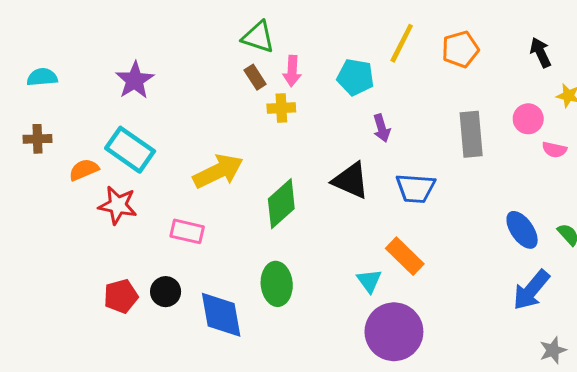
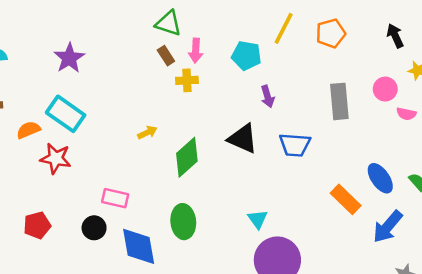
yellow arrow: (218, 171) -> (147, 132), moved, size x0.5
pink rectangle: (187, 231) -> (115, 198), moved
orange rectangle: (405, 256) -> (346, 199), moved
red pentagon: (121, 296) -> (37, 225), moved

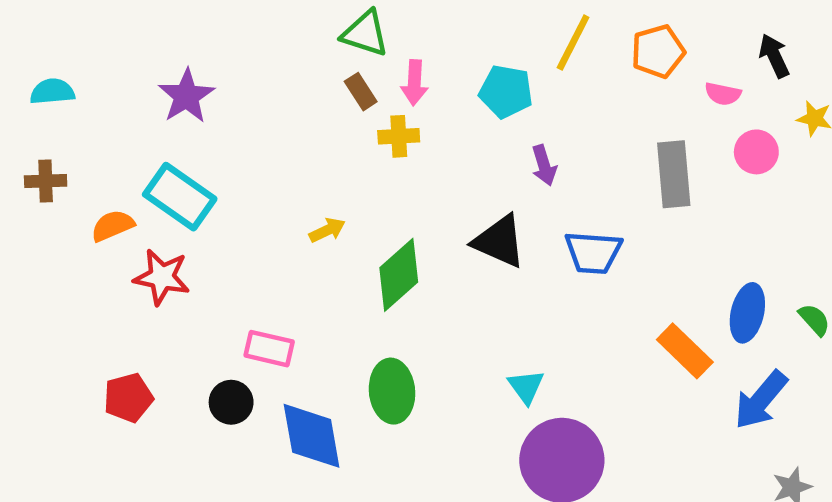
pink semicircle: (406, 114) -> (723, 94), moved
blue ellipse: (380, 178) -> (747, 313), turned 48

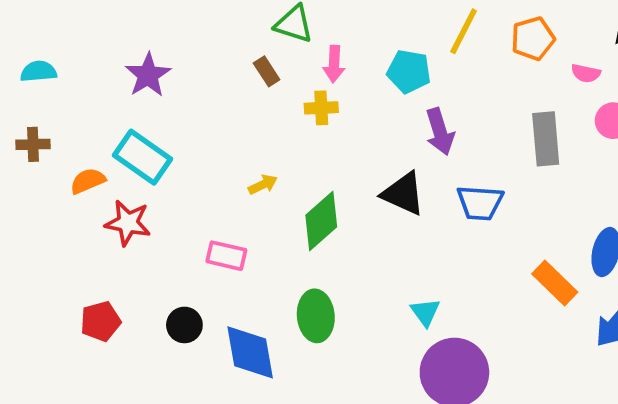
brown rectangle: (361, 92) -> (267, 71), moved
purple arrow: (544, 165) -> (440, 132), size x1.4
pink rectangle: (269, 349) -> (226, 256), moved

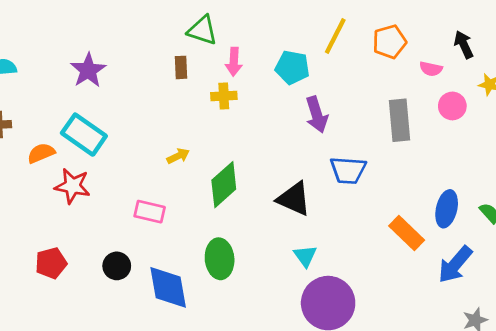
brown rectangle: (267, 71) -> (181, 67), turned 30
black triangle: (403, 194) -> (294, 199), moved

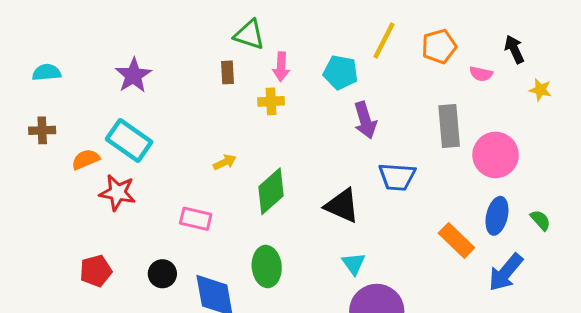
pink circle: (452, 106) -> (496, 155), moved, size x1.6

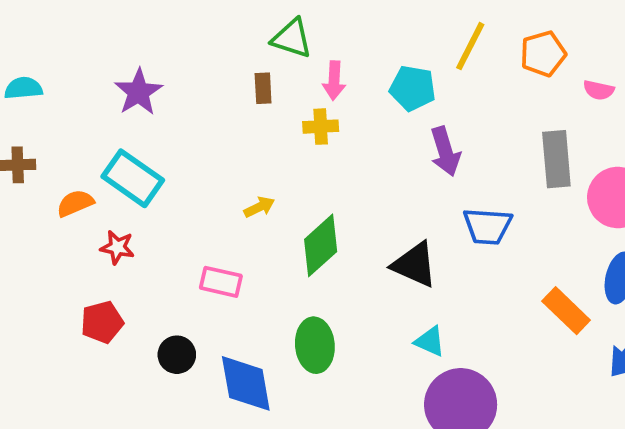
red star: (117, 193) -> (117, 247), size x0.7
cyan triangle: (354, 264) -> (430, 341), turned -30
red pentagon: (96, 271) -> (102, 322), moved

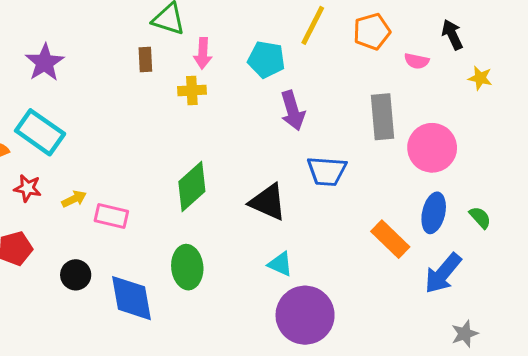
yellow arrow: (259, 207) -> (74, 199), moved

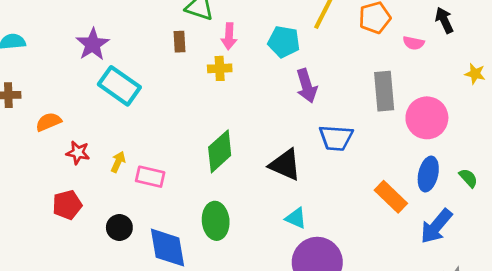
yellow star: (480, 78) -> (475, 74), moved
cyan rectangle: (40, 132) -> (119, 86), moved
yellow arrow: (74, 199) -> (118, 162), turned -40

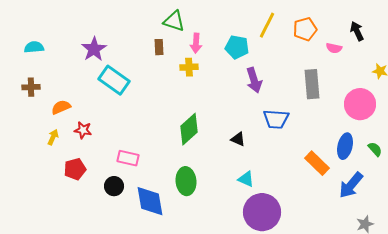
pink circle: (427, 118) -> (360, 104), moved
yellow arrow: (118, 162) -> (53, 137), moved
black triangle: (285, 165) -> (238, 139), size x0.6
pink rectangle: (150, 177) -> (128, 158), moved

